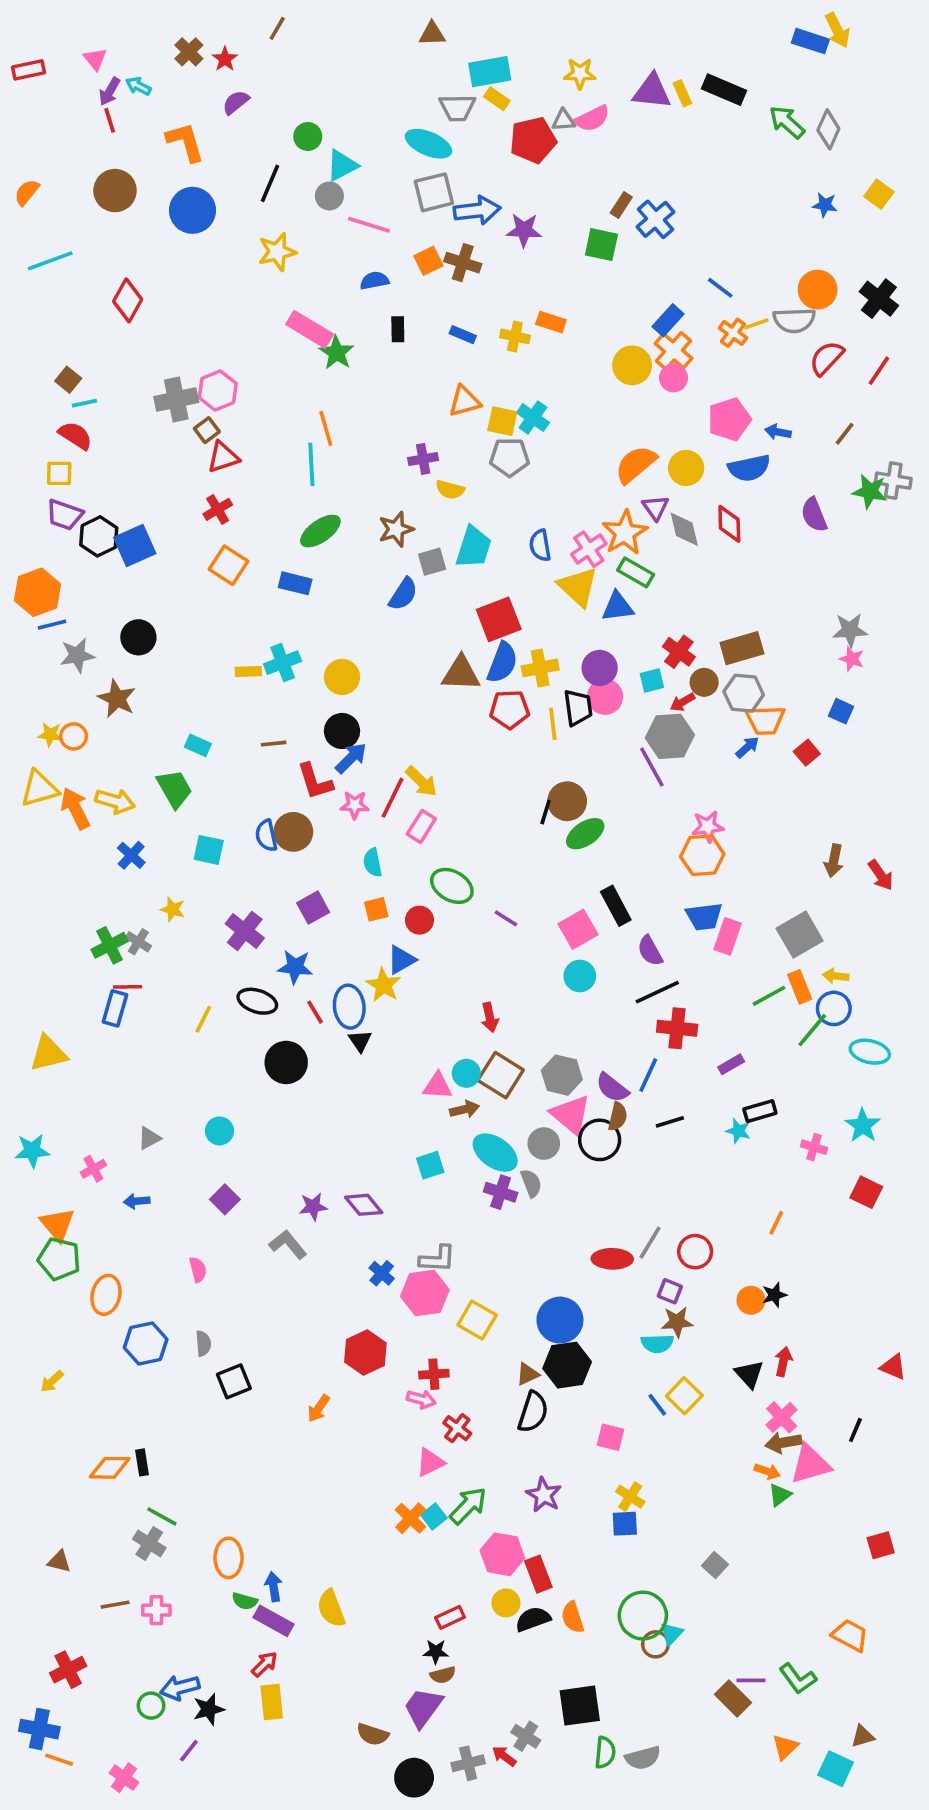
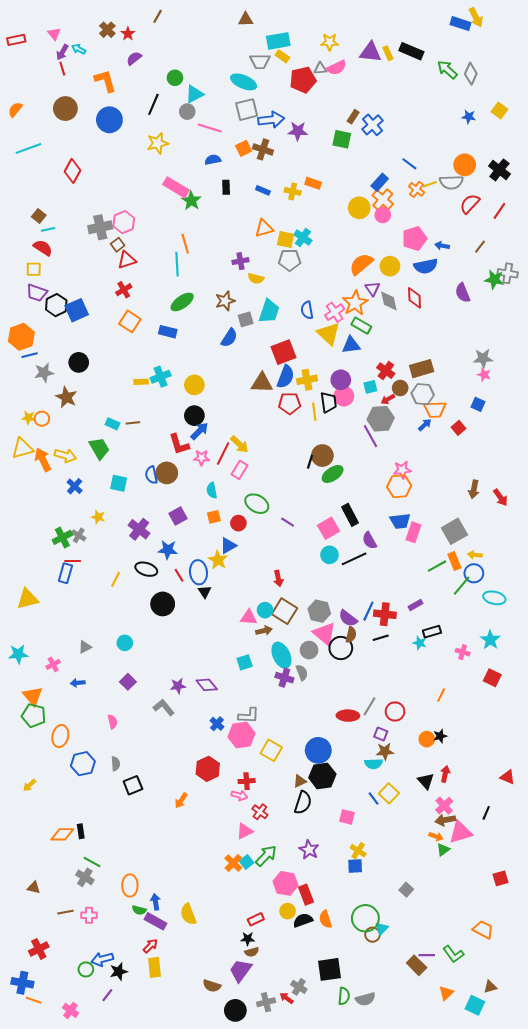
brown line: (274, 744) -> (133, 423), moved
black line: (657, 992) -> (354, 559), moved
red cross: (677, 1028) -> (385, 614), moved
cyan ellipse: (495, 1153) -> (281, 655), turned 30

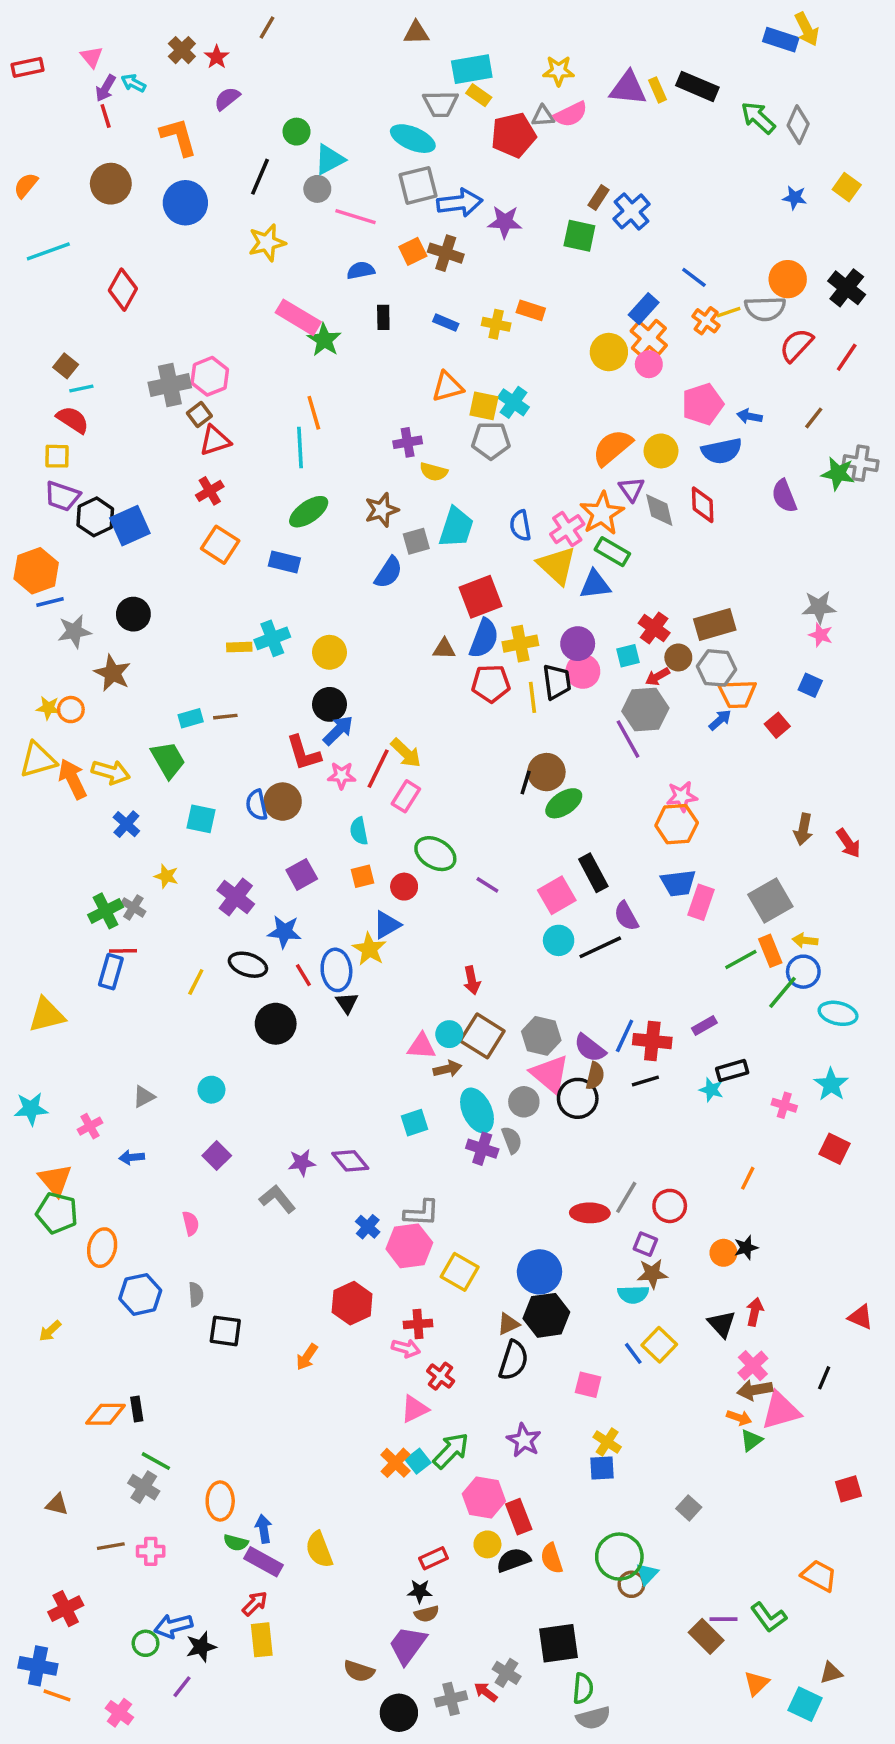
brown triangle: (262, 383) -> (444, 649), size x0.6
cyan rectangle: (112, 424) -> (191, 718), turned -40
black square: (133, 785) -> (225, 1331), turned 30
gray semicircle: (365, 999) -> (593, 1718), moved

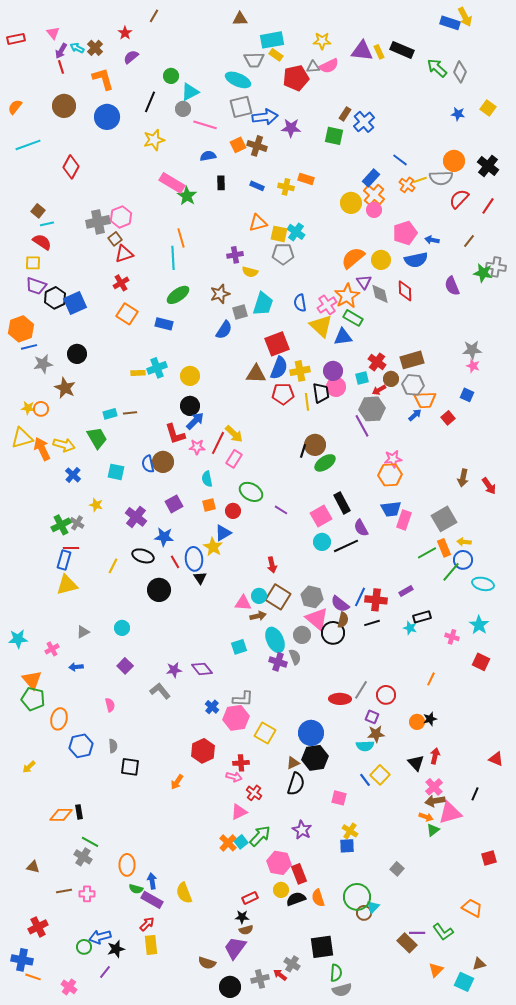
brown cross: (182, 50) -> (95, 48), moved
brown triangle: (444, 649) -> (256, 374), size x1.5
yellow triangle: (47, 1015) -> (67, 585), moved

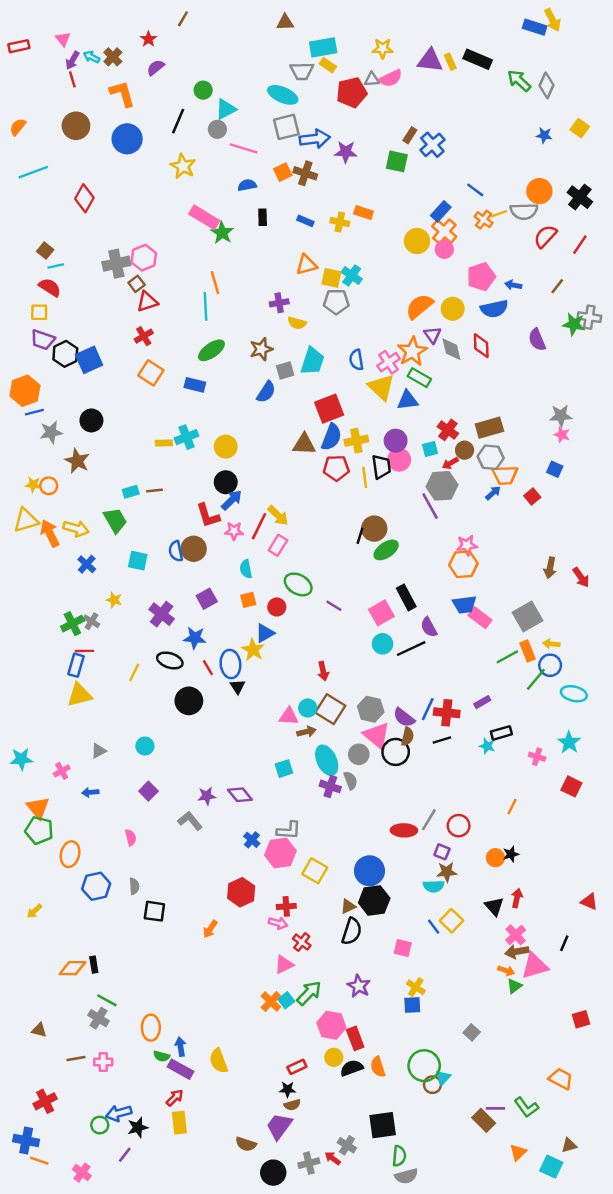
yellow star: (154, 140) -> (183, 166), turned -30
pink rectangle: (404, 520) -> (480, 618), turned -72

